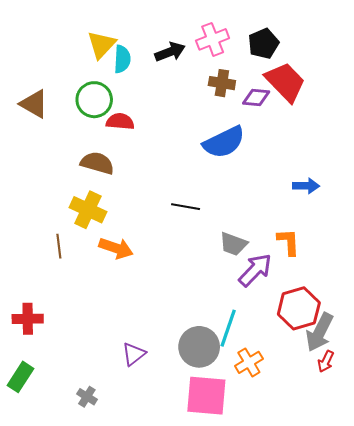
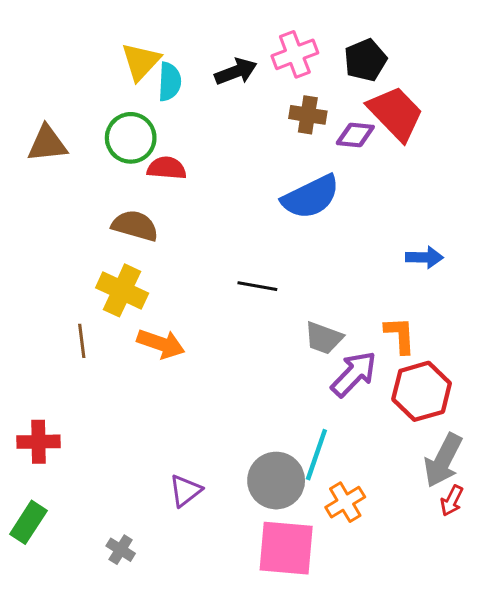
brown triangle: (34, 104) -> (47, 144), turned -36
red hexagon: (299, 308) -> (422, 391), moved

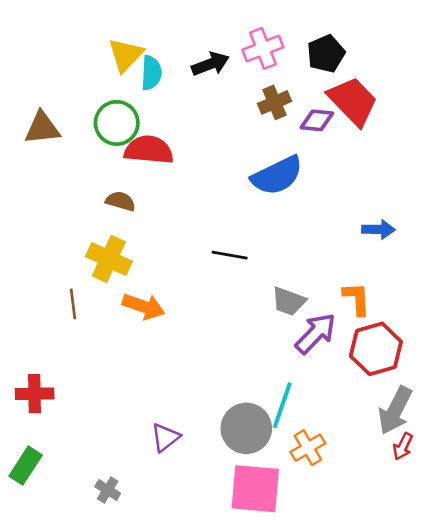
brown cross: (308, 115) -> (275, 102), turned -32
red semicircle: (167, 168) -> (149, 150), size x1.4
brown semicircle: (135, 226) -> (121, 201), size x0.7

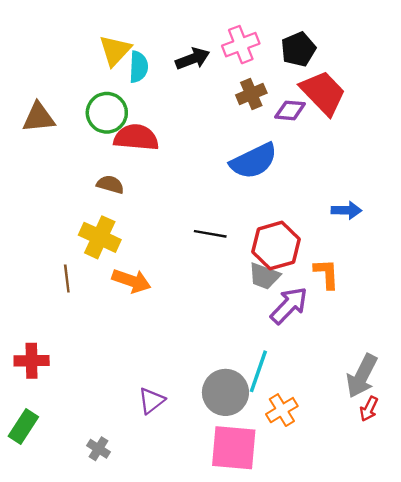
red hexagon: (376, 349) -> (276, 246), moved

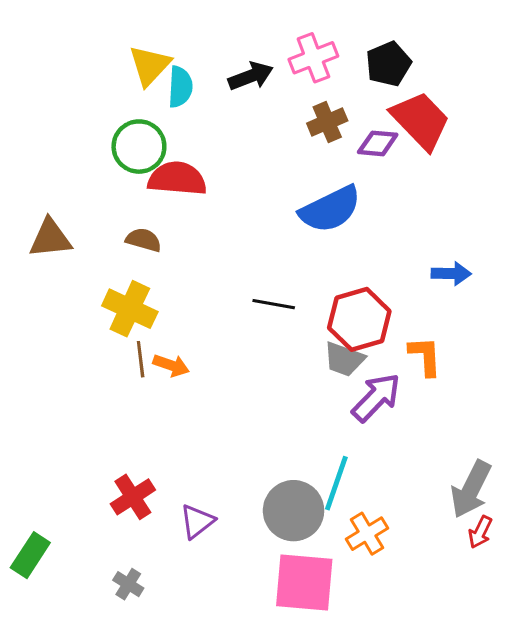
brown triangle: (39, 117) -> (50, 238), moved
brown line: (67, 278) -> (141, 359), moved
orange arrow: (131, 281) -> (171, 365), size x0.7
red cross: (32, 361) -> (133, 497), moved, turned -32

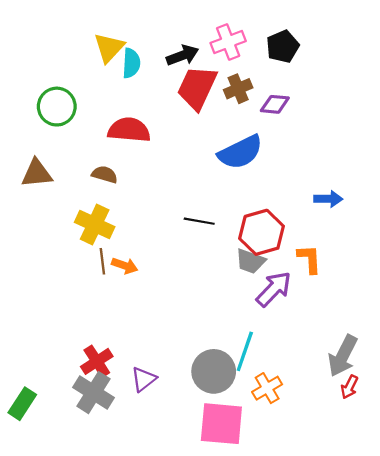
red trapezoid: (421, 120) -> (197, 88), moved, turned -111
green circle: (139, 147) -> (57, 107), moved
gray cross: (128, 584) -> (93, 393), moved, size x1.8

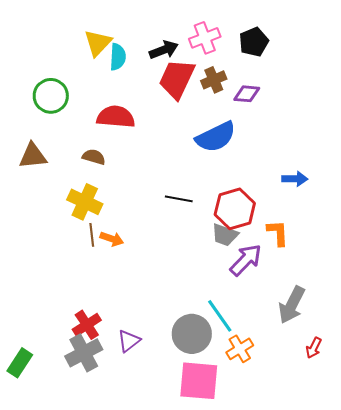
cyan line: (245, 351) -> (220, 316), turned -54
gray arrow: (343, 356) -> (292, 305), moved
gray cross: (93, 393) -> (84, 353), turned 30

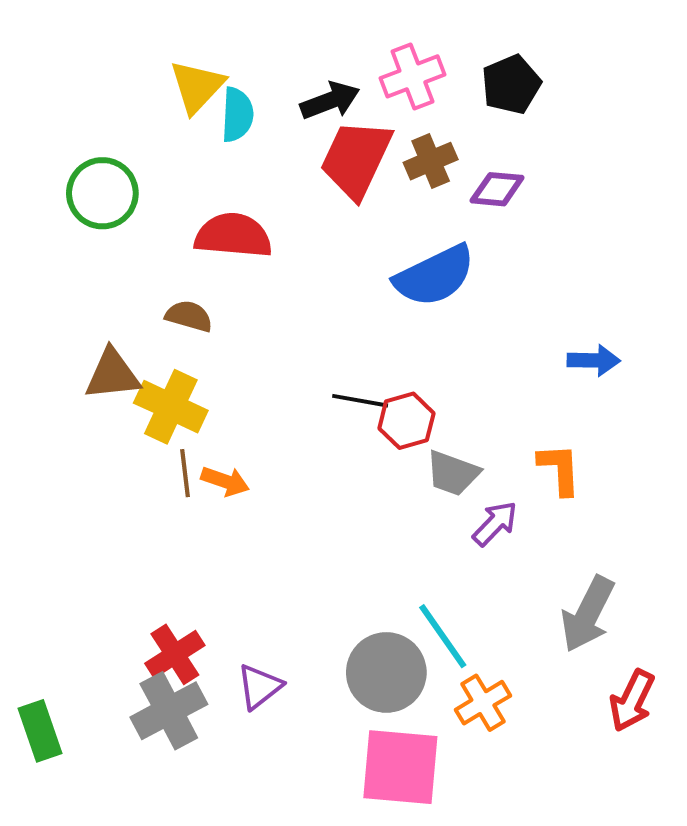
brown triangle: (33, 156) -> (112, 374), moved
red hexagon: (235, 209) -> (406, 421), moved, size x0.7
purple arrow: (246, 260) -> (495, 523), size x0.7
red arrow: (314, 348) -> (632, 701), size x1.4
green rectangle: (20, 363) -> (40, 731), turned -52

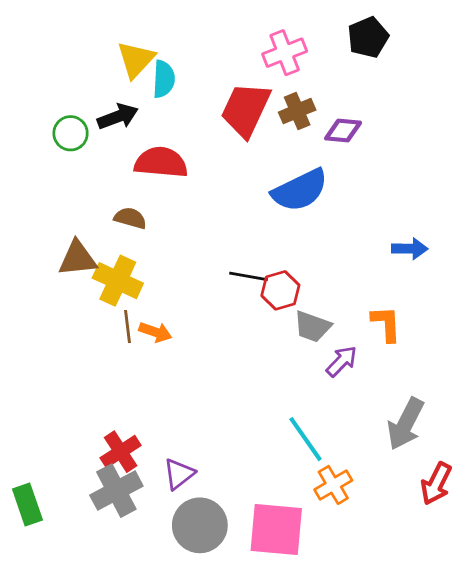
black pentagon: (511, 85) -> (368, 37), moved
black arrow: (330, 101) -> (118, 117), moved
green circle: (102, 193) -> (71, 133), size x0.7
gray circle: (386, 672) -> (200, 525), moved

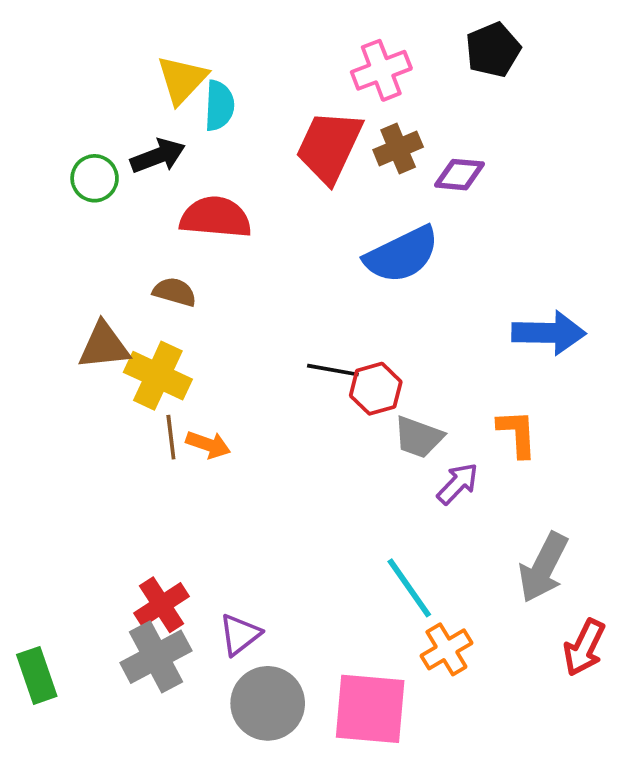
blue arrow: (410, 249) -> (549, 333), size x1.5

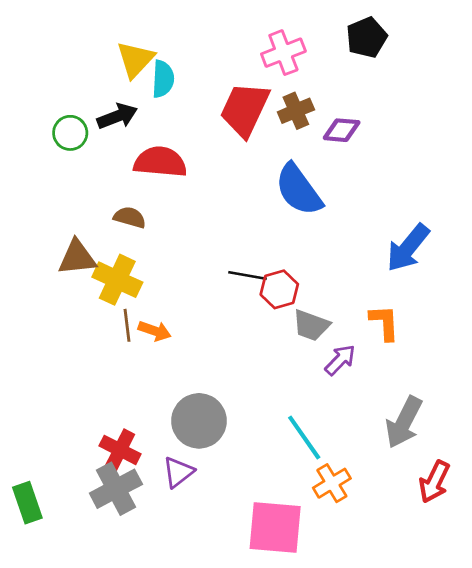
blue semicircle: (402, 255) -> (299, 190), turned 80
blue arrow: (549, 333) -> (408, 248), turned 128
red cross: (162, 605) -> (120, 450), turned -30
gray circle: (268, 703) -> (199, 421), moved

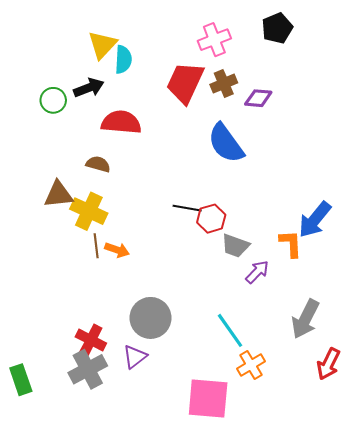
blue arrow: (408, 248) -> (315, 220), moved

